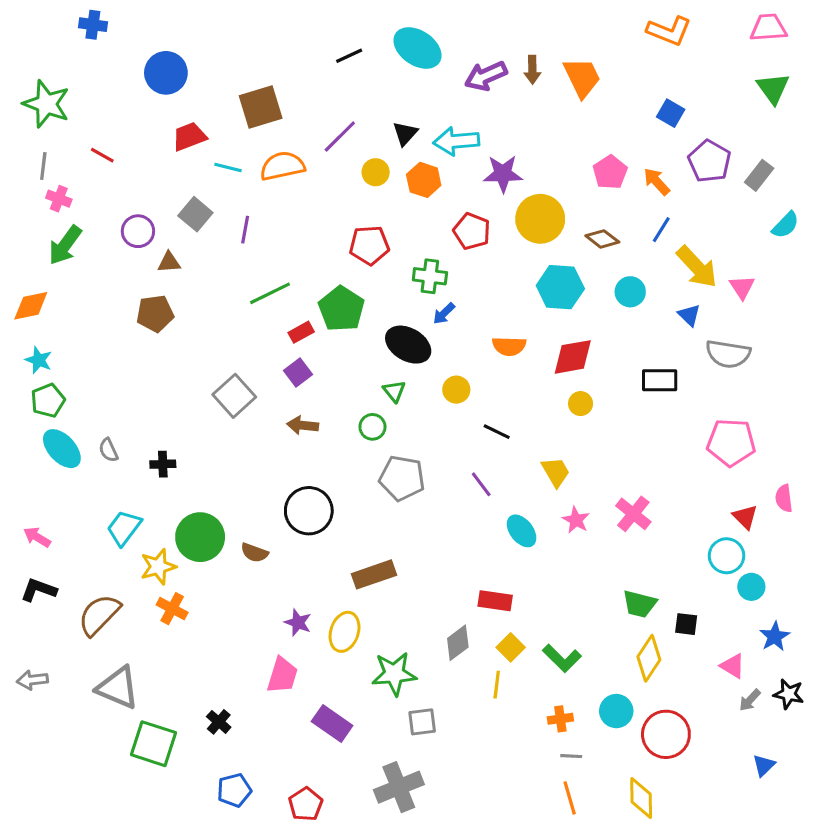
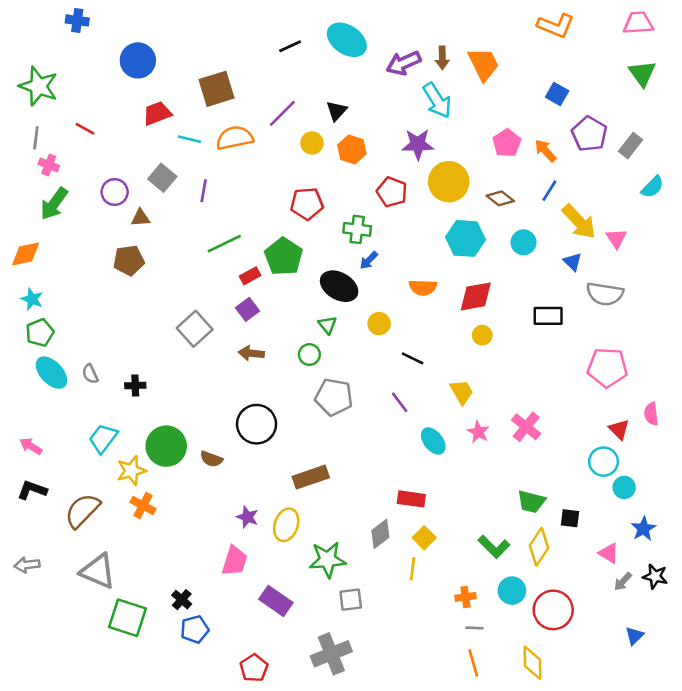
cyan arrow: (456, 141) -> (437, 100), moved, turned -117
green L-shape: (562, 658) -> (494, 547), moved
blue pentagon: (234, 790) -> (195, 629), moved

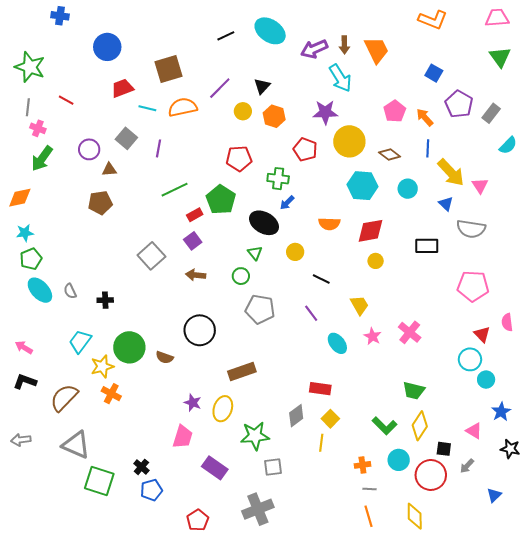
blue line: (549, 191) -> (428, 148), turned -30
cyan star: (32, 299) -> (25, 233), turned -30
black square: (570, 518) -> (444, 449), moved
gray arrow: (623, 582) -> (467, 466), moved

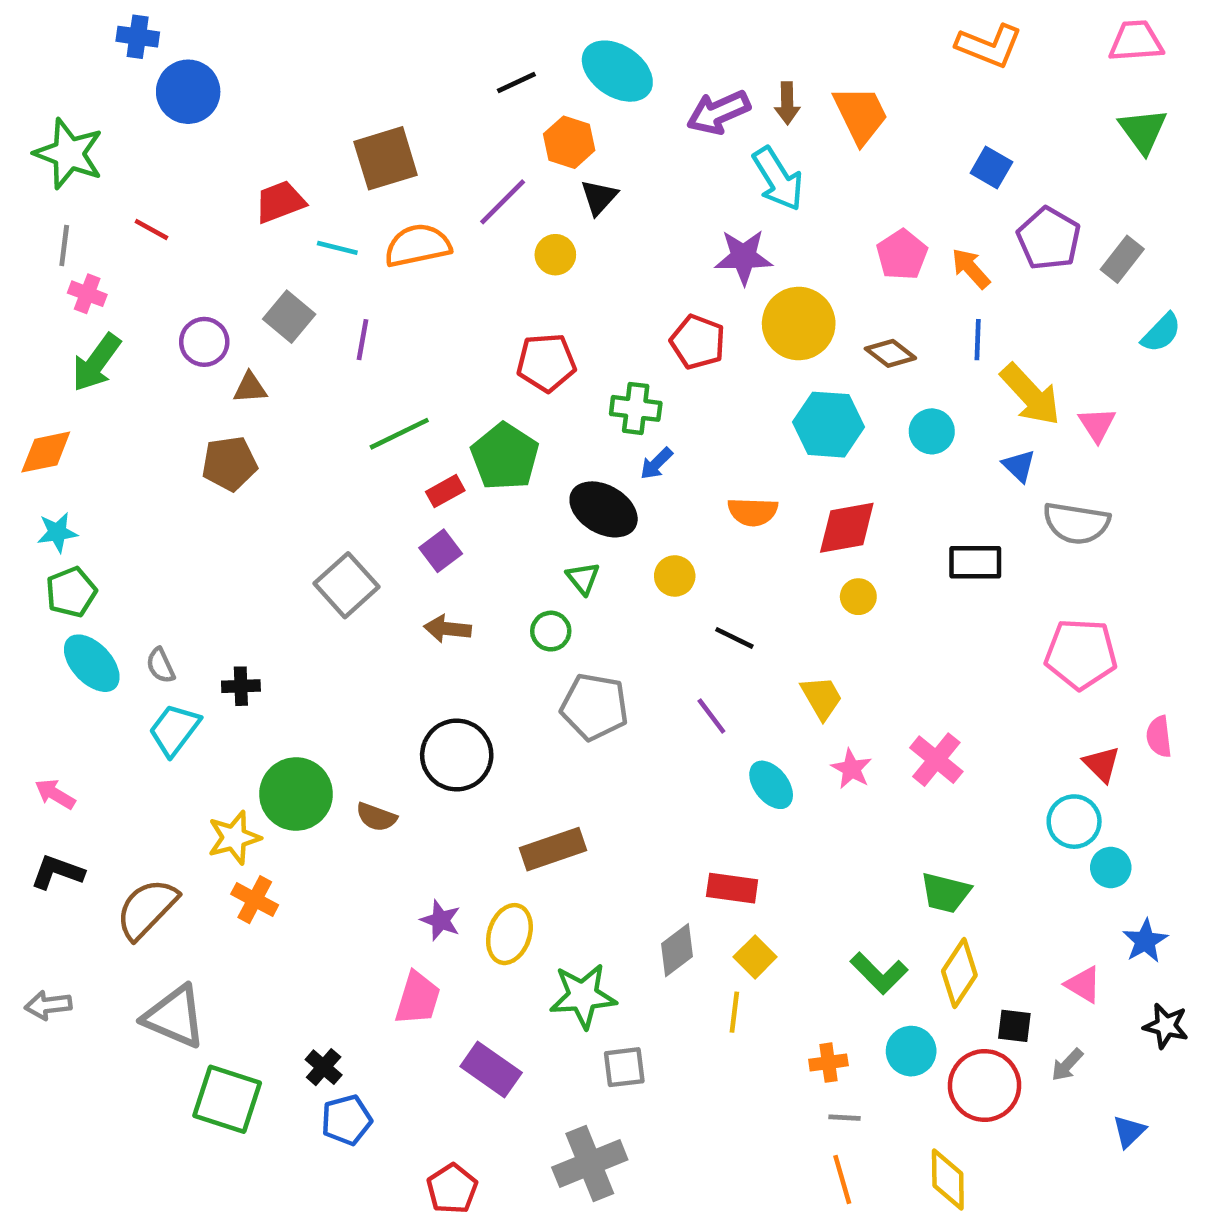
blue circle: (107, 47) -> (188, 92), moved
orange hexagon: (274, 116) -> (569, 142), moved
cyan trapezoid: (80, 341) -> (174, 730), moved

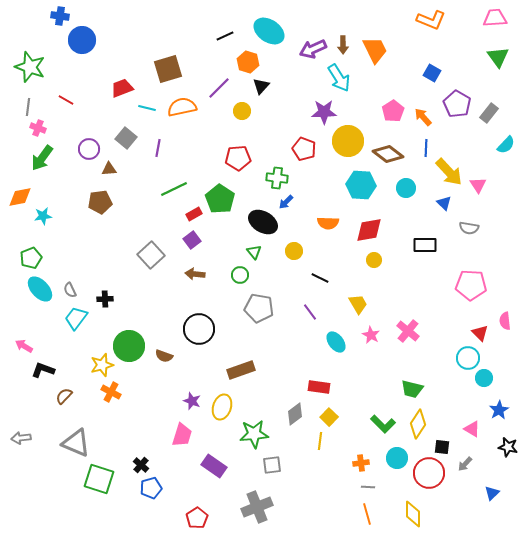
brown diamond: (890, 353) -> (388, 154), size x1.4
gray semicircle: (1076, 523) -> (469, 228), size x0.7
cyan star: (57, 532) -> (43, 216), moved
black L-shape: (57, 872) -> (43, 370), moved
brown semicircle: (147, 909) -> (64, 396), size x0.6

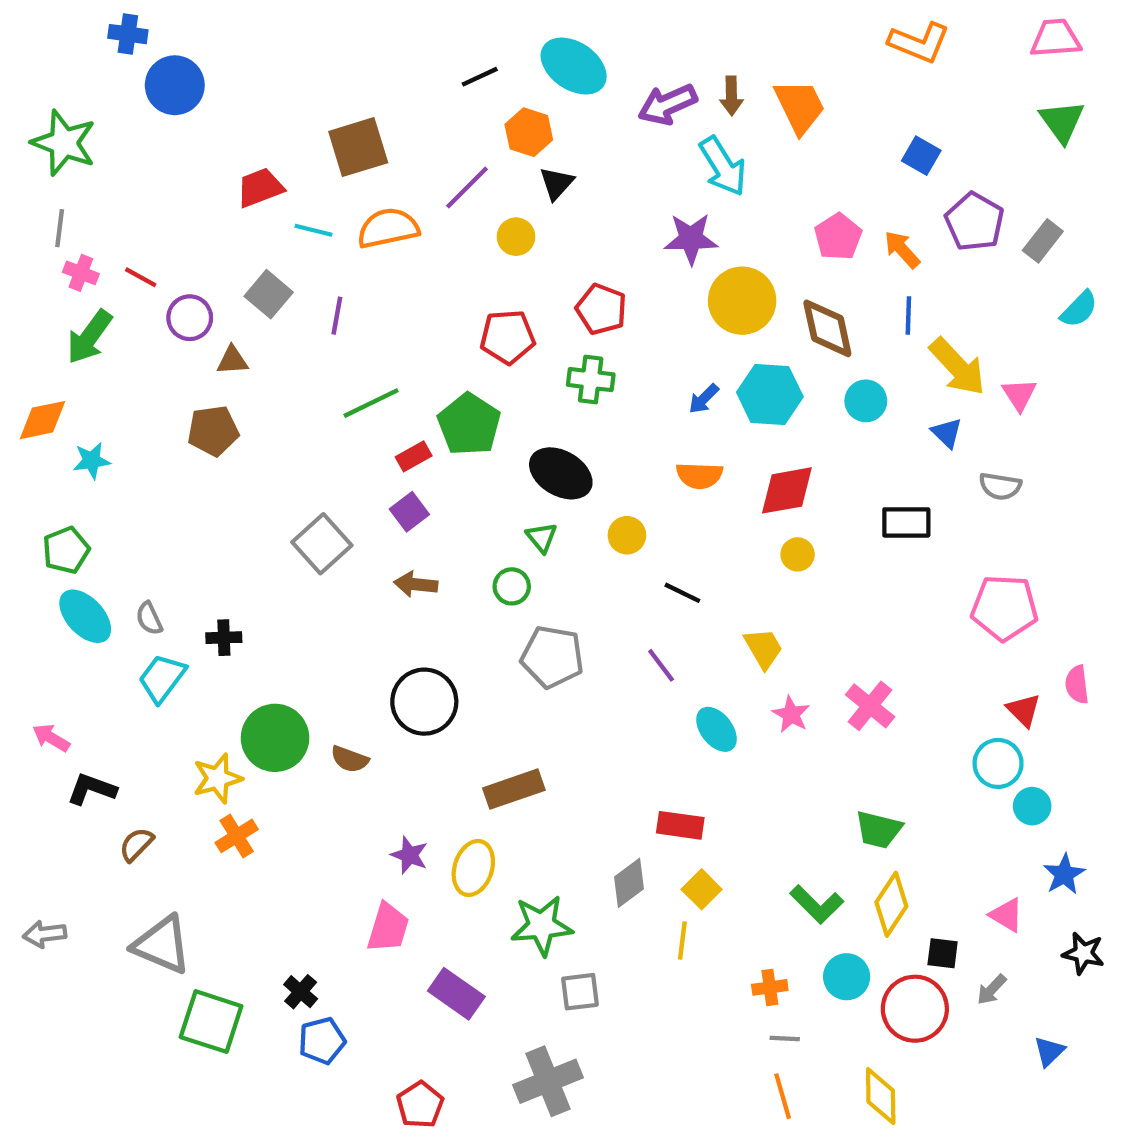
red line: (66, 100) -> (141, 277), moved
red pentagon: (304, 149) -> (601, 309), moved
brown diamond: (388, 154) -> (827, 328), turned 40
blue arrow: (286, 202) -> (704, 399), moved
orange cross: (111, 392) -> (237, 836), turned 30

